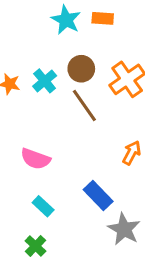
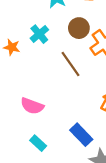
brown circle: (81, 69) -> (79, 28), moved
cyan cross: (45, 81) -> (39, 34), moved

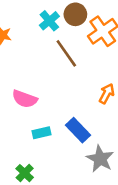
cyan cross: (39, 34) -> (49, 21), moved
cyan rectangle: (38, 143) -> (42, 133), moved, turned -56

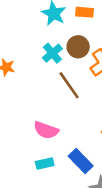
pink semicircle: (25, 99) -> (46, 130), moved

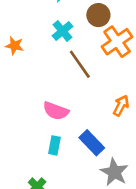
brown circle: (78, 47) -> (98, 15), moved
cyan rectangle: (45, 163) -> (54, 145), turned -66

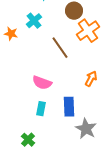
cyan cross: (62, 31) -> (34, 21), moved
blue rectangle: (92, 143) -> (69, 107), turned 42

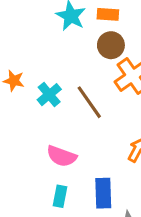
cyan cross: (34, 21) -> (49, 95), moved

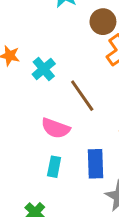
brown line: (89, 102) -> (82, 96), moved

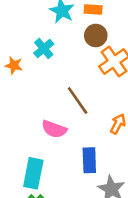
cyan cross: (44, 69) -> (44, 49), moved
cyan rectangle: (54, 167) -> (33, 173), moved, size x1.6

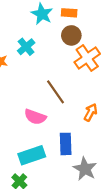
cyan rectangle: (33, 173) -> (32, 155), moved, turned 60

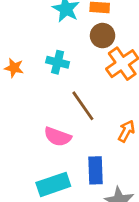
cyan cross: (26, 47) -> (58, 62), moved, turned -36

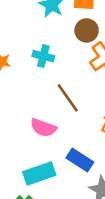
blue rectangle: (95, 170) -> (80, 160), turned -55

